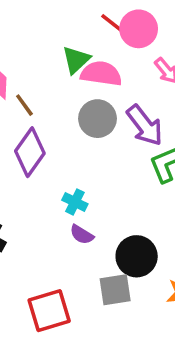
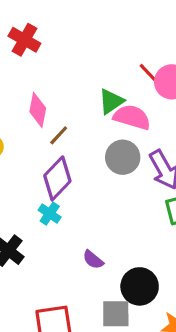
brown line: (24, 105) -> (59, 135), turned 70
cyan cross: (75, 202) -> (50, 214), moved

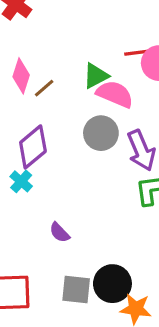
red line: (149, 74) -> (137, 53), turned -60
brown line: (59, 135) -> (44, 88), moved
black circle: (140, 286) -> (112, 284), moved

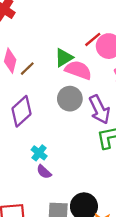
red line: (137, 53) -> (93, 39), turned -30
cyan cross: (21, 181) -> (39, 153), moved

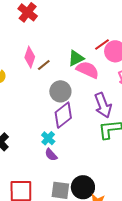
gray circle: (70, 99) -> (60, 91), moved
purple diamond: (22, 111) -> (63, 115), moved

